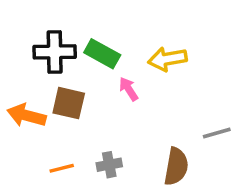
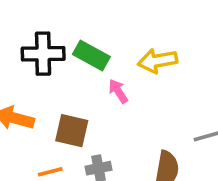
brown square: (69, 103) -> (72, 131), moved

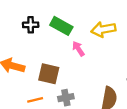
black cross: (43, 54) -> (31, 25), size x0.6

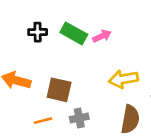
yellow arrow: (103, 29) -> (123, 79), moved
pink arrow: (78, 49) -> (102, 36), moved, turned 98

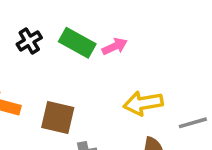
black cross: (38, 32) -> (29, 41), turned -30

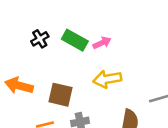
yellow arrow: (143, 103) -> (107, 79), moved

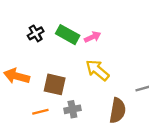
yellow arrow: (107, 79) -> (97, 70), turned 50

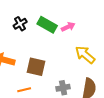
yellow arrow: (97, 70) -> (85, 55), moved
gray cross: (72, 109) -> (63, 88), moved

